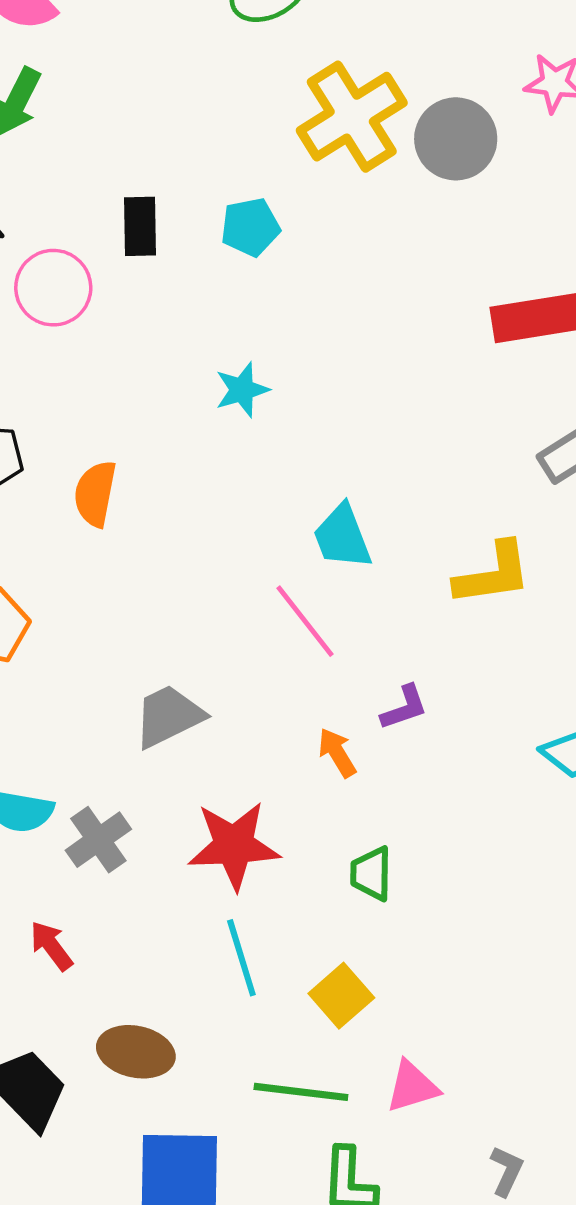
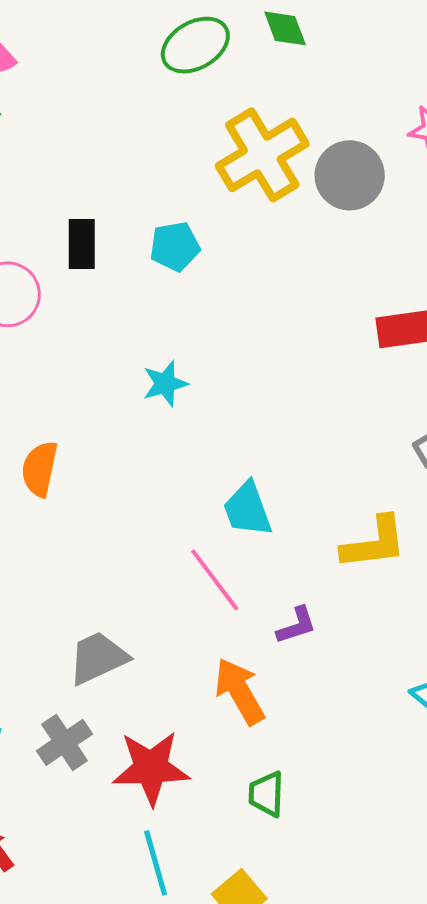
purple L-shape: (404, 708) -> (296, 625), moved
orange arrow: (337, 753) -> (240, 691), size x1.6
gray cross: (98, 840) -> (64, 742), moved

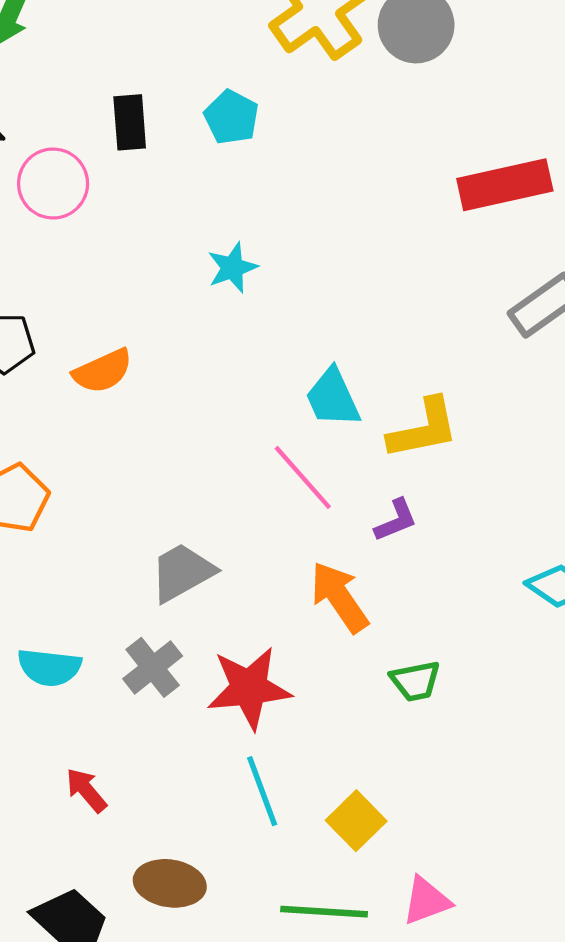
cyan pentagon: (175, 246) -> (231, 117), turned -30
orange semicircle: (40, 469) -> (103, 371), turned -122
yellow L-shape: (374, 543) -> (423, 429), moved
green trapezoid: (266, 794) -> (415, 681), moved, turned -99

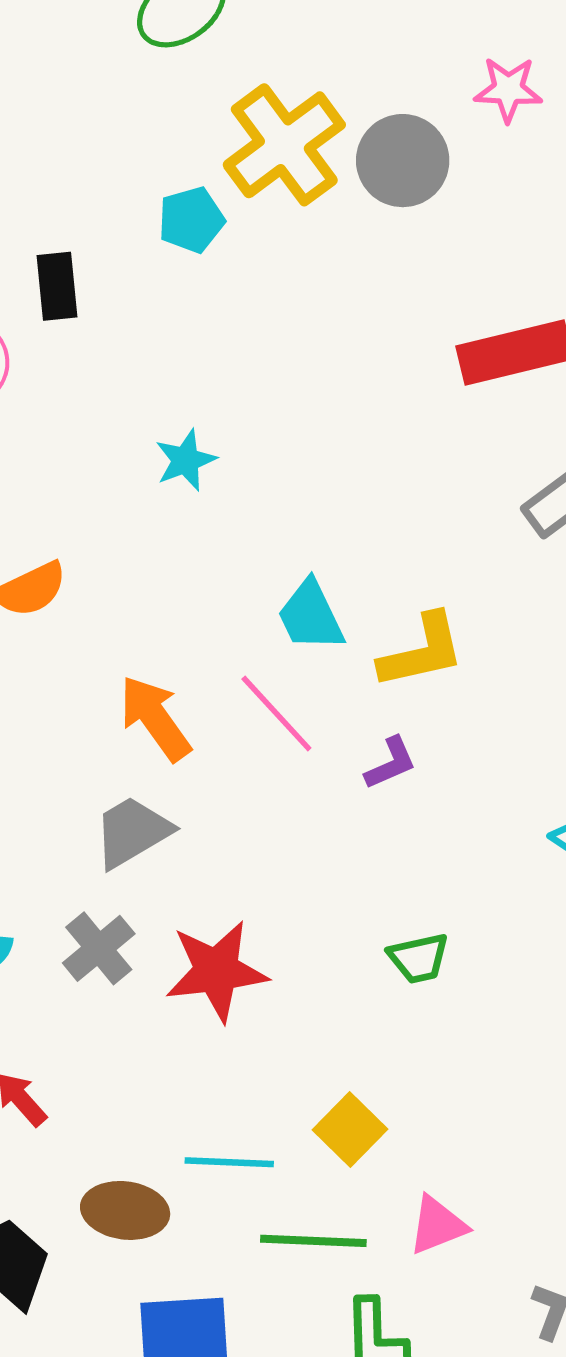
cyan pentagon: (231, 117) -> (191, 220), moved, turned 30
orange arrow: (339, 597) -> (155, 718), moved
cyan line: (262, 791) -> (229, 1162), moved, turned -66

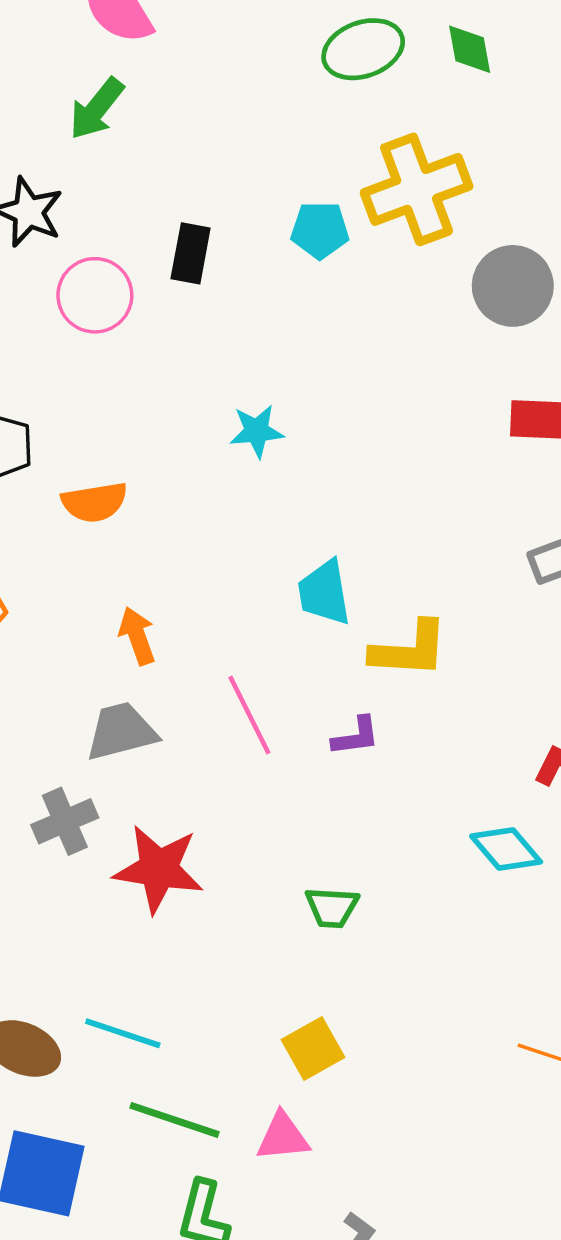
gray circle: (403, 161) -> (513, 286), moved
pink line: (276, 714) -> (249, 715), moved
orange arrow: (155, 718) -> (137, 636), moved, size x0.7
yellow square: (350, 1130) -> (313, 1048), moved

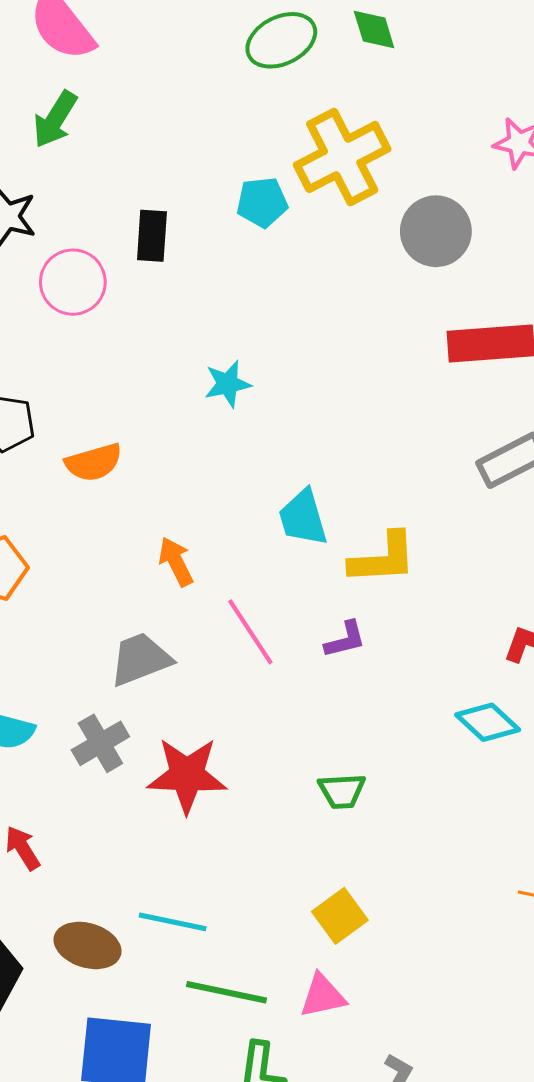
orange arrow: (137, 636) -> (176, 562), moved

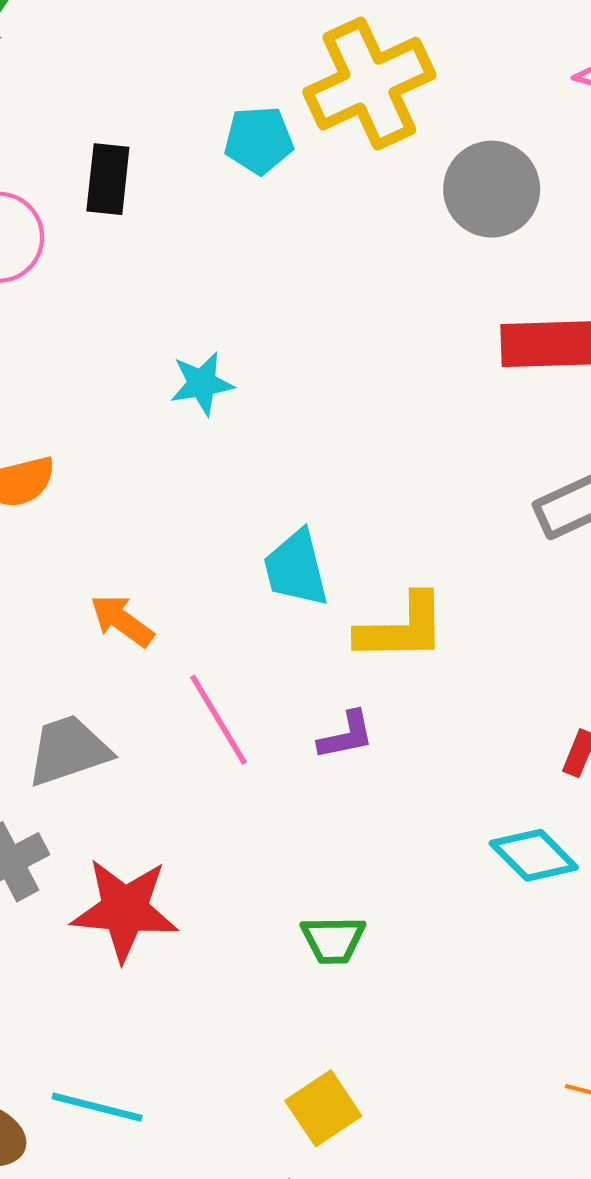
orange arrow: (176, 562) -> (122, 621), turned -30

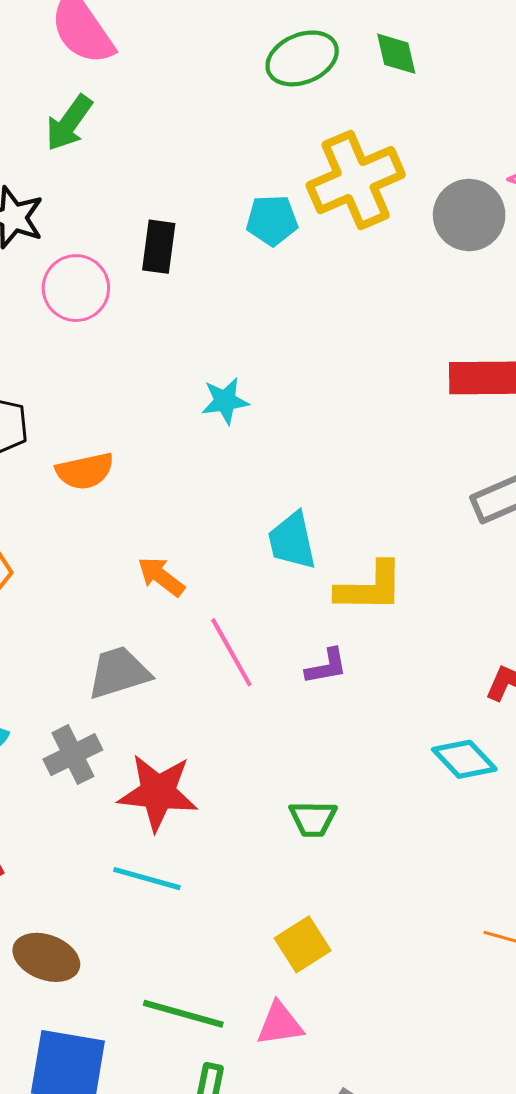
gray circle: (492, 189) -> (469, 215), moved
cyan line: (97, 1107) -> (147, 879), moved

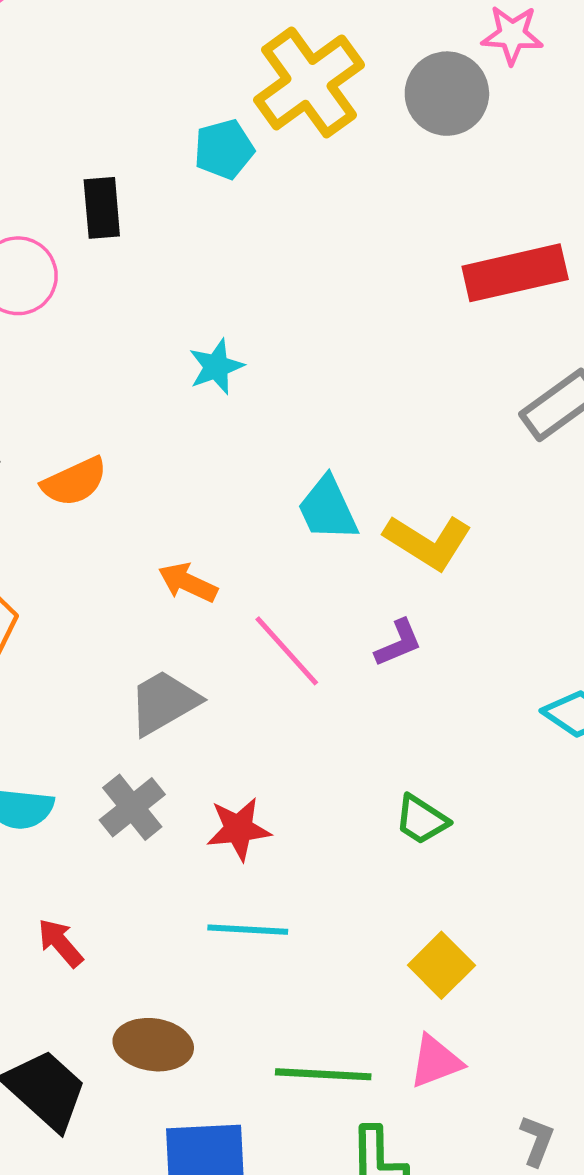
yellow L-shape: (370, 587) -> (428, 542), turned 44
red star: (158, 792) -> (239, 829), size x0.7
green trapezoid: (313, 819) -> (422, 820), turned 45

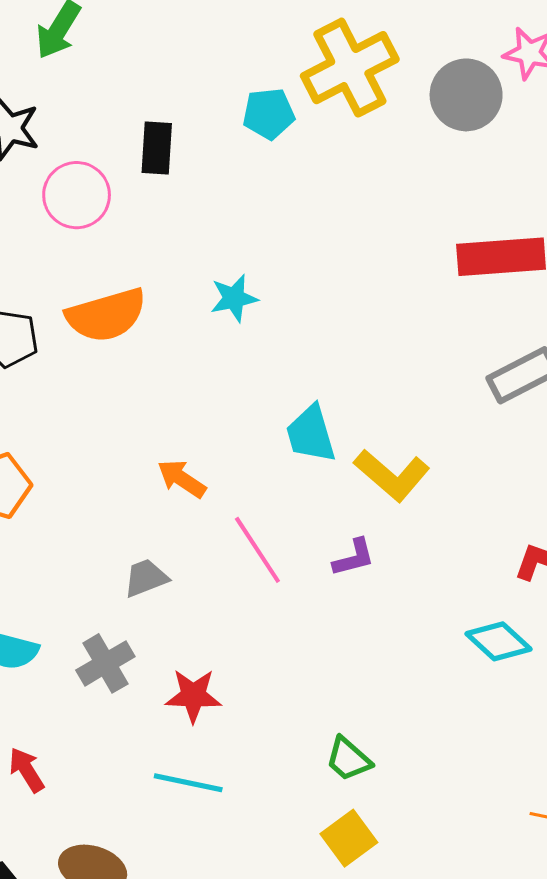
orange semicircle: (74, 482) -> (106, 315), moved, size x1.4
gray trapezoid: (164, 702) -> (146, 578), size x0.7
green trapezoid: (422, 820) -> (348, 759), moved

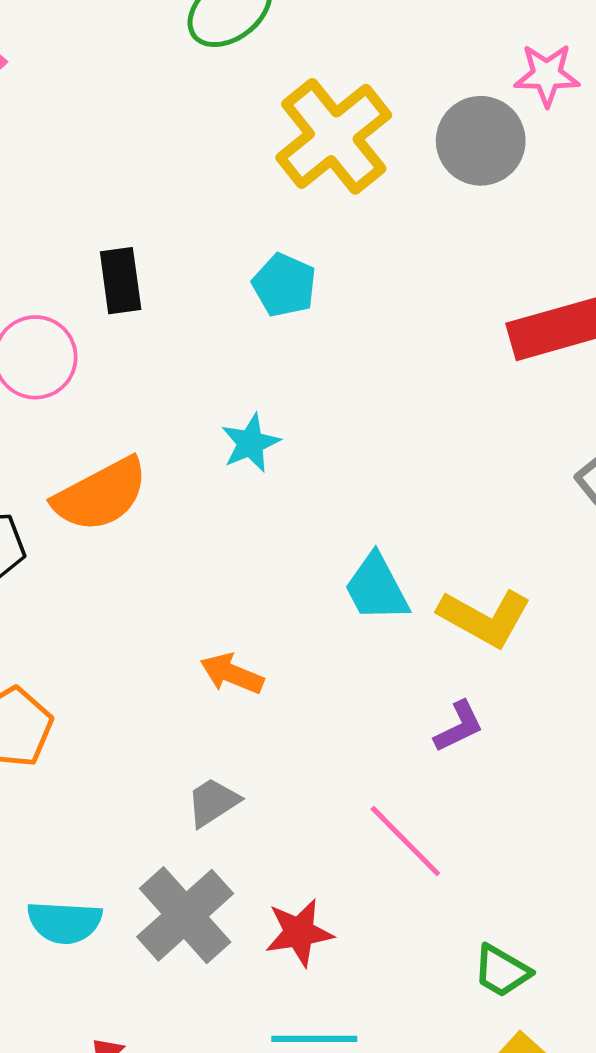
cyan pentagon: (269, 114) -> (284, 285), moved, turned -30
pink line: (257, 550) -> (405, 841), moved
gray cross: (105, 663) -> (185, 915), size x1.4

